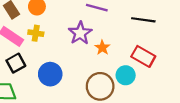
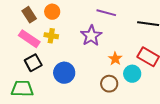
orange star: (102, 48) -> (115, 59), moved
brown circle: (100, 86) -> (109, 84), size x0.7

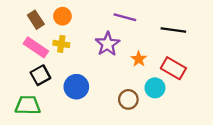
orange star: (115, 59) -> (139, 59), moved

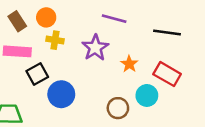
yellow cross: (61, 44) -> (55, 40), moved
pink rectangle: (36, 47) -> (17, 51), turned -30
black square: (40, 75) -> (37, 74), moved

